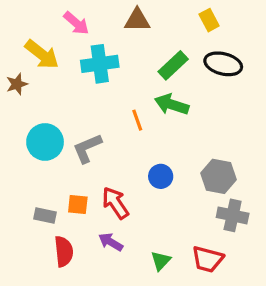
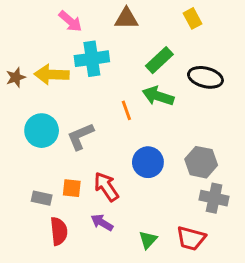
yellow arrow: (42, 54) -> (52, 75), moved, turned 144
black ellipse: (223, 64) -> (205, 77), moved
blue circle: (161, 176) -> (148, 162), size x1.4

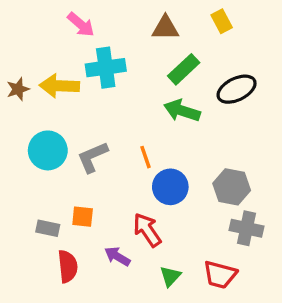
brown triangle: (126, 18) -> (165, 28), moved
black ellipse: (205, 77) -> (237, 89), turned -40
orange line: (126, 110) -> (145, 157), moved
red arrow: (106, 187) -> (147, 230), moved

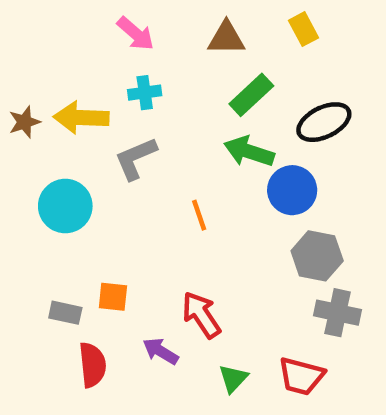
pink arrow: (81, 25) -> (136, 34), moved
cyan cross: (106, 68) -> (145, 93), size x0.6
gray L-shape: (92, 157) -> (136, 158), moved
blue circle: (170, 187) -> (292, 190), moved

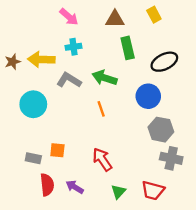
green rectangle: (251, 95) -> (128, 48), turned -60
green arrow: (249, 152) -> (105, 78), moved
gray L-shape: (136, 158) -> (69, 80), turned 55
purple arrow: (161, 351) -> (75, 187), moved

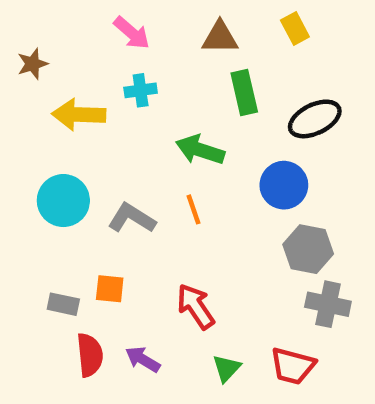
brown star: (13, 62) -> (32, 64), moved
gray L-shape: (69, 80) -> (132, 218), moved

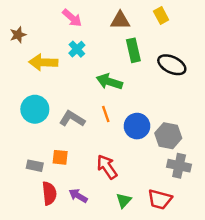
cyan cross: (141, 90) -> (77, 49), turned -35
black ellipse: (315, 119) -> (172, 65), turned 52
blue circle: (284, 185) -> (137, 126), moved

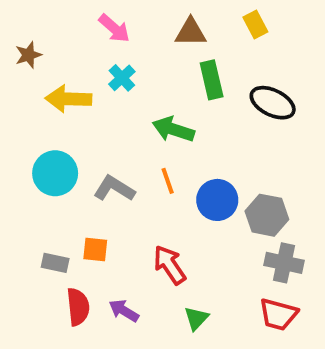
red trapezoid: (160, 199) -> (278, 314), moved

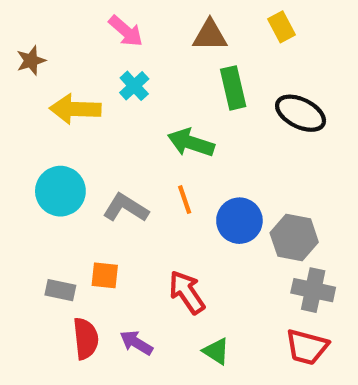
green triangle: (196, 318) -> (216, 351), turned -40

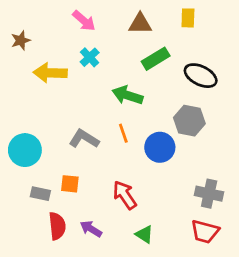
yellow rectangle: (282, 27) -> (188, 18), turned 30
green rectangle: (233, 88) -> (156, 59), turned 72
cyan circle: (60, 191) -> (25, 150), moved
gray hexagon: (294, 237) -> (189, 121), moved

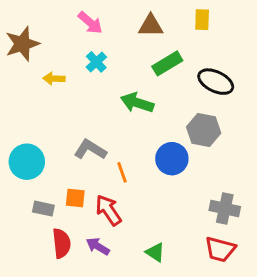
brown star: (21, 40) -> (22, 44), size x1.6
yellow arrow: (50, 73) -> (54, 79), size x0.6
orange line: (123, 133) -> (122, 172), moved
red arrow: (125, 195) -> (108, 210), moved

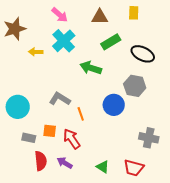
cyan cross: (96, 62) -> (64, 41), size x1.6
red trapezoid: (220, 249) -> (134, 168), moved

